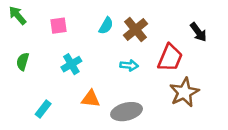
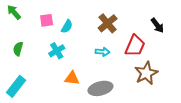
cyan semicircle: (106, 26) -> (67, 26), moved
cyan rectangle: (43, 109) -> (16, 86), moved, size x1.5

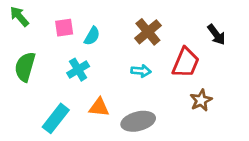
green semicircle: (18, 49) -> (25, 67), size x1.5
brown star: (146, 73) -> (201, 100), size x0.7
cyan rectangle: (16, 86) -> (56, 118), moved

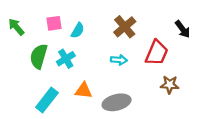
green arrow: (19, 16) -> (16, 27), moved
green semicircle: (25, 67) -> (39, 56), moved
brown star: (201, 100) -> (170, 85), turned 30

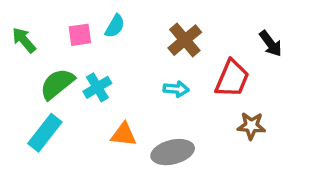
cyan semicircle: (78, 30) -> (115, 26), moved
green semicircle: (39, 56) -> (57, 84), turned 35
cyan rectangle: (47, 100) -> (45, 133), moved

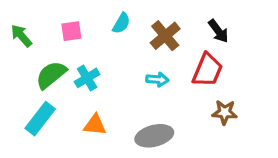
cyan semicircle: (115, 26) -> (121, 23), moved
black arrow: (271, 44) -> (218, 31), moved
orange triangle: (124, 135) -> (95, 125), moved

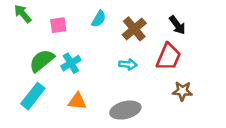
green arrow: (21, 36) -> (23, 14), moved

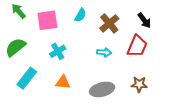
pink square: (58, 25) -> (47, 20), size x1.5
green semicircle: (42, 61) -> (15, 47), moved
brown star: (182, 91) -> (139, 84), moved

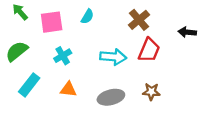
black arrow: (144, 20) -> (187, 32), moved, turned 133
brown cross: (109, 23) -> (139, 20), moved
cyan arrow: (104, 52) -> (113, 57), size x1.6

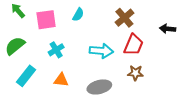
brown star: (151, 92) -> (135, 73), moved

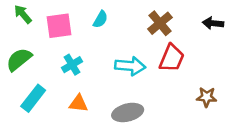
black arrow: (168, 29) -> (213, 23), moved
brown star: (135, 73) -> (207, 97), moved

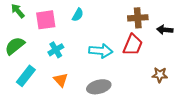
brown cross: (160, 23) -> (138, 18), moved, turned 36
black arrow: (213, 23) -> (165, 30), moved
orange triangle: (78, 103) -> (61, 80), turned 42

